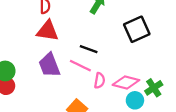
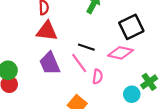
pink line: (80, 66) -> (79, 63), turned 30
pink diamond: (126, 83) -> (121, 53), moved

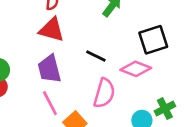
pink line: (79, 63) -> (50, 103), moved
pink semicircle: (98, 77) -> (104, 93), size x1.6

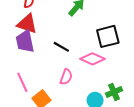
purple trapezoid: (49, 69) -> (25, 41), moved
pink semicircle: (104, 93) -> (66, 77), size x0.7

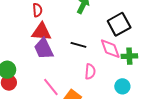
pink diamond: (93, 59) -> (110, 49), turned 60
green cross: (114, 92) -> (129, 56), moved, turned 35

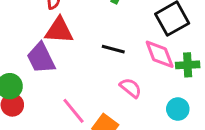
purple trapezoid: (44, 49) -> (41, 58), moved
pink semicircle: (90, 72) -> (131, 88), turned -56

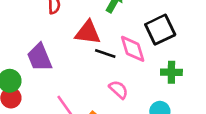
red triangle: (59, 30) -> (88, 32), moved
pink diamond: (160, 54) -> (133, 49), moved

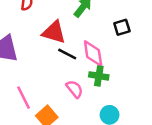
black square: (160, 30) -> (122, 27), moved, size x0.6
green cross: (171, 72) -> (99, 76), moved

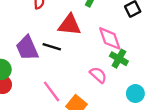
black line: (67, 54) -> (52, 47), moved
green cross: (99, 76) -> (119, 59), turned 30

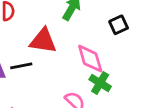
black line: (52, 47) -> (21, 66), turned -30

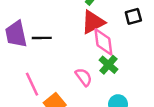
red triangle: (43, 41) -> (93, 22), moved, turned -45

